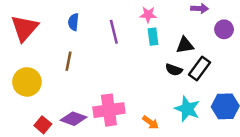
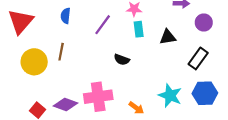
purple line: (114, 32) -> (103, 25), turned 50
black rectangle: (200, 68) -> (198, 58), moved
black semicircle: (174, 70) -> (122, 60), moved
yellow circle: (27, 82) -> (34, 62), moved

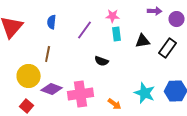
purple circle: (204, 22) -> (177, 19), moved
black rectangle: (198, 58) -> (168, 48), moved
yellow circle: (34, 62) -> (29, 76), moved
purple diamond: (66, 105) -> (52, 89), moved

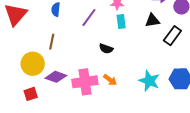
black triangle: (143, 41) -> (152, 21), moved
orange arrow: (115, 104) -> (110, 80), moved
red square: (27, 106) -> (31, 94), turned 32

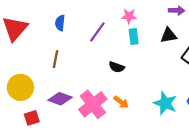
yellow circle: (33, 64) -> (20, 87), moved
pink cross: (85, 82) -> (93, 104), turned -30

